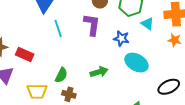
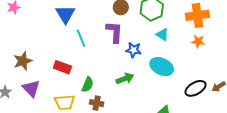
cyan triangle: (147, 24) -> (162, 35), moved
blue star: (121, 38) -> (133, 50), moved
red rectangle: (25, 54) -> (62, 67), moved

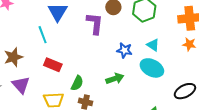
purple L-shape: (114, 32) -> (95, 23), moved
cyan triangle: (162, 35) -> (153, 45), moved
cyan line: (81, 38) -> (43, 35), moved

